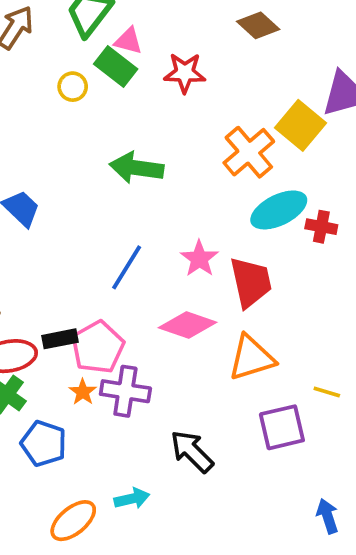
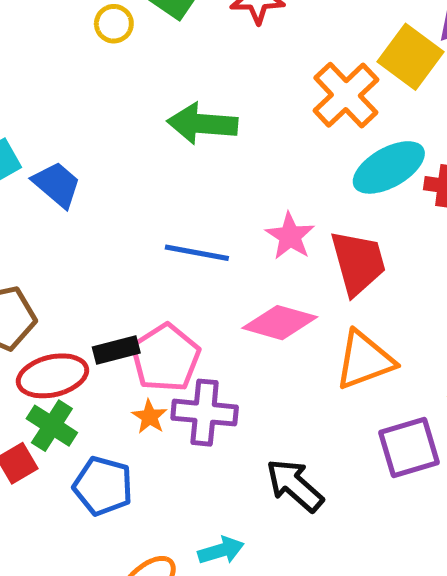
blue line: (127, 267) -> (197, 253), turned 72

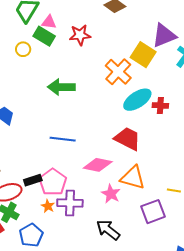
pink star: (290, 236) -> (111, 194), moved
red trapezoid: (358, 263) -> (128, 139), turned -44
orange triangle: (365, 360) -> (133, 178), turned 40
blue pentagon: (103, 486) -> (31, 235), turned 30

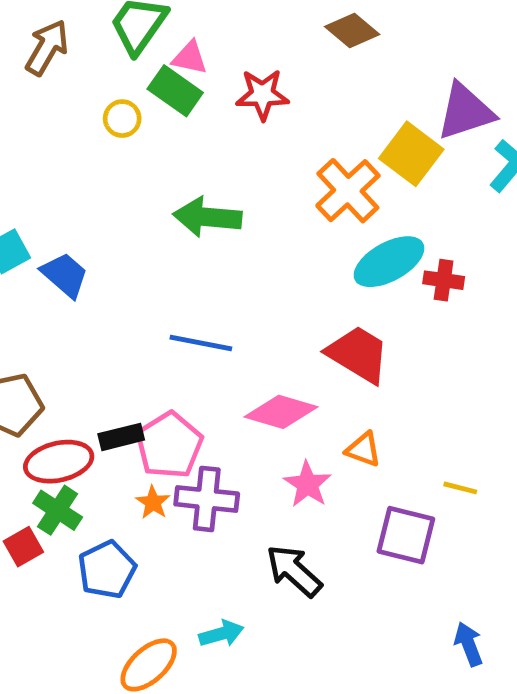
orange triangle: (133, 178) -> (363, 449), size x0.6
purple square: (153, 212) -> (406, 535), turned 30

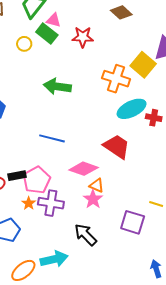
orange cross: (348, 191) -> (116, 79), turned -32
orange triangle: (363, 449) -> (97, 185), moved
cyan arrow: (221, 634) -> (54, 259), size x1.5

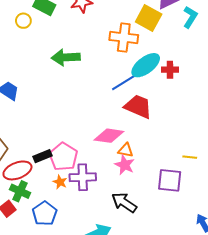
blue line: (52, 138) -> (124, 82), moved, turned -35

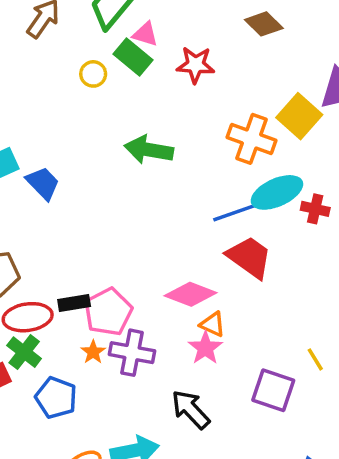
yellow line: (190, 157) -> (315, 359), turned 40
blue pentagon: (45, 213) -> (56, 398), turned -30

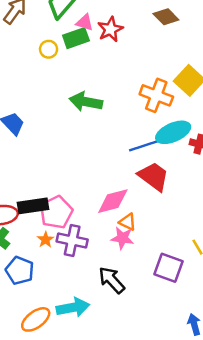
green rectangle: (133, 57) -> (76, 38), turned -60
red star: (196, 65) -> (110, 29), moved, turned -30
pink diamond: (191, 294) -> (113, 201), turned -36
black rectangle: (74, 303) -> (33, 206), size x1.4
pink star: (205, 348) -> (122, 238), turned -30

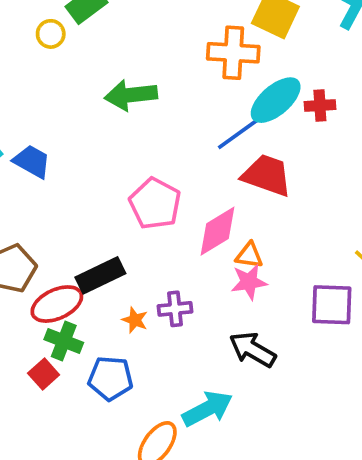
pink pentagon: (56, 212) -> (155, 204), moved
purple cross: (72, 240) -> (175, 309), size x0.7

